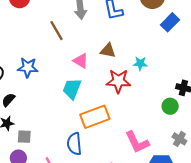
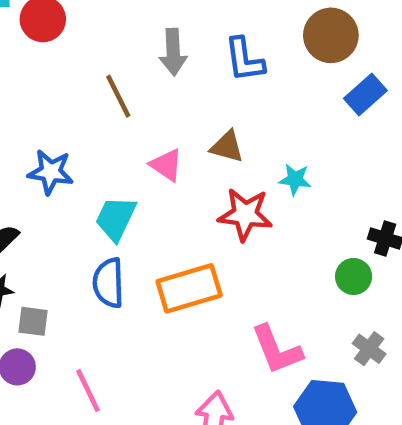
cyan trapezoid: (72, 89) -> (116, 218), moved
blue semicircle: (74, 144) -> (108, 283), moved

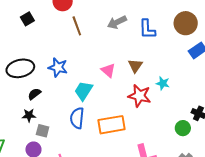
gray arrow: (173, 52) -> (117, 22), turned 60
brown line: (118, 96) -> (77, 26), moved
brown triangle: (227, 147) -> (135, 66), turned 42

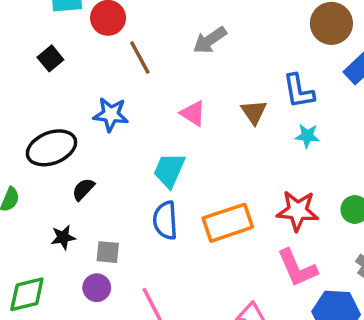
blue L-shape: (147, 29) -> (299, 91), moved
blue star: (58, 67) -> (111, 114), moved
pink triangle: (108, 70) -> (193, 113), moved
red star: (139, 96) -> (298, 211), moved
black star: (29, 115) -> (63, 237), moved

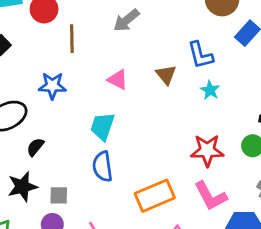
brown line: (140, 57) -> (72, 39), turned 32
cyan star: (307, 136) -> (210, 90), turned 30
orange rectangle: (228, 223) -> (155, 196), moved
black star: (63, 237) -> (22, 187), size x1.5

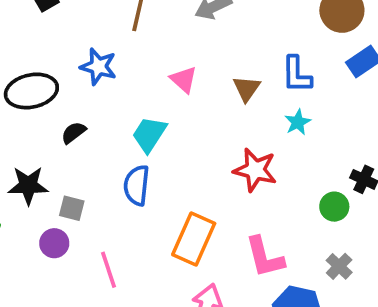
black semicircle: (35, 147) -> (74, 133), moved
red star: (207, 150) -> (255, 170), moved
orange rectangle: (155, 196) -> (194, 239), turned -57

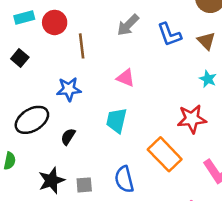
blue L-shape: (297, 75) -> (169, 34), moved
brown triangle: (247, 89) -> (206, 41), moved
blue semicircle: (137, 185) -> (124, 179), moved
orange rectangle: (194, 239) -> (165, 154), moved, turned -48

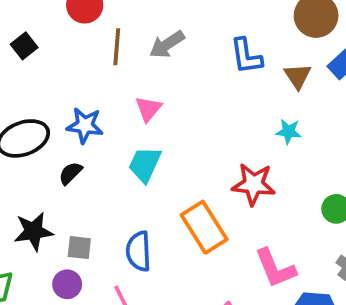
gray arrow: (128, 25) -> (167, 44), moved
pink triangle: (126, 78) -> (148, 109), moved, turned 36
cyan star: (208, 79) -> (289, 131), turned -30
blue star: (69, 89) -> (85, 125), moved

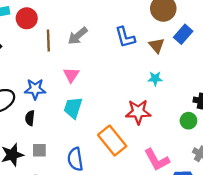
black semicircle: (70, 173) -> (30, 118), turned -32
gray square: (79, 248) -> (39, 150), moved

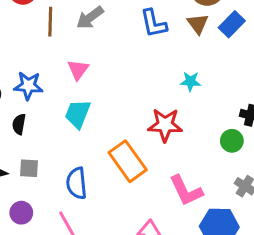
brown triangle: (157, 45) -> (198, 24), moved

